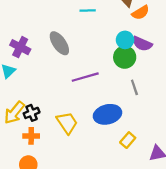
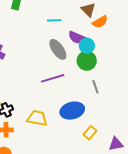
gray ellipse: (59, 43) -> (58, 49), moved
purple semicircle: (142, 44) -> (77, 38), moved
yellow trapezoid: (67, 123) -> (37, 118), turned -45

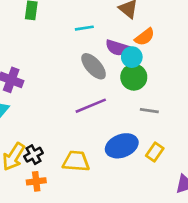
orange semicircle: (100, 22) -> (145, 37), moved
gray line: (95, 87) -> (149, 111), turned -56
yellow rectangle: (90, 133) -> (155, 152), moved

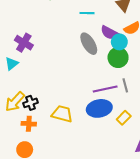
purple line: (91, 106) -> (105, 89), moved
gray line: (149, 111) -> (125, 85), turned 56

